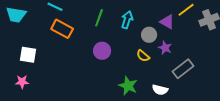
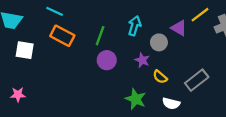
green line: (99, 18) -> (100, 36), moved
purple star: (165, 48) -> (142, 60), moved
white square: (28, 55) -> (25, 50), moved
yellow semicircle: (143, 56) -> (160, 77), moved

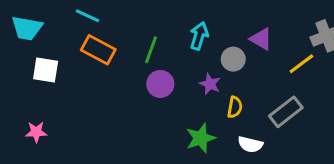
yellow line: (200, 15) -> (301, 64), moved
yellow semicircle: (160, 77) -> (235, 107), turned -120
green star: (136, 99) -> (201, 138), turned 30

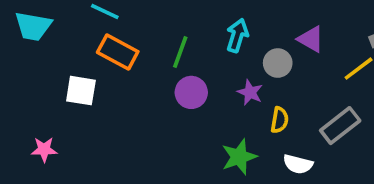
white square: (46, 70) -> (81, 91), moved

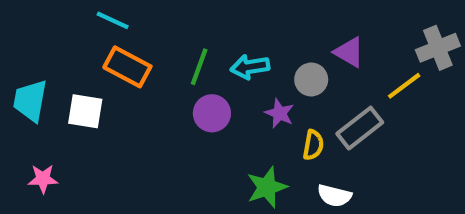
cyan trapezoid: (33, 26) -> (30, 101), moved, turned 90
cyan arrow: (237, 35) -> (250, 67), moved, turned -116
gray rectangle: (340, 126) -> (360, 128), moved

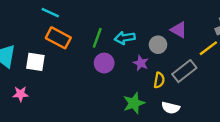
pink star: (43, 179) -> (20, 94), moved

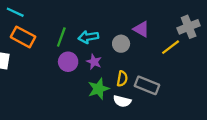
purple star: (141, 63) -> (94, 62), moved
gray rectangle: (184, 71) -> (147, 85), moved, turned 60
green star: (134, 103) -> (99, 89), moved
white semicircle: (171, 108) -> (122, 101), moved

